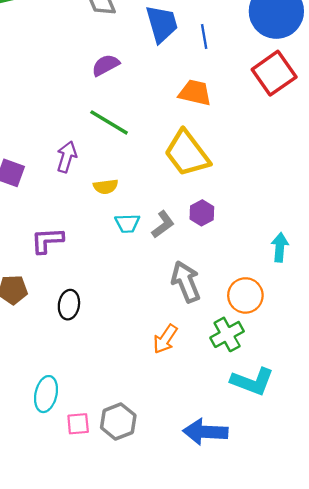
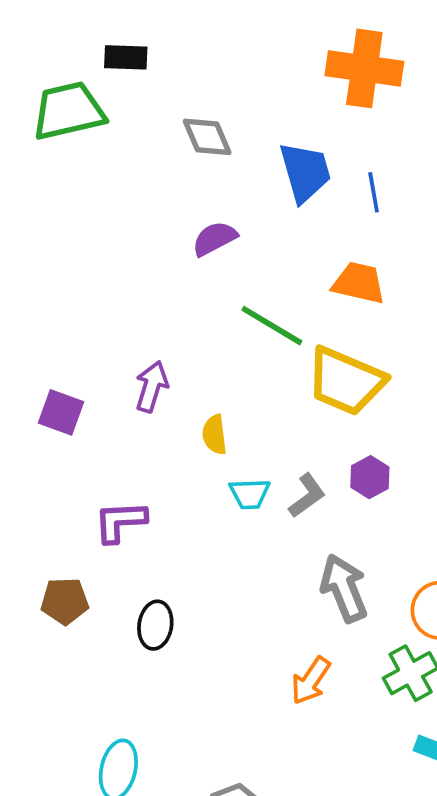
green line: (109, 122) -> (272, 326), moved
yellow trapezoid: (187, 153) -> (346, 381), turned -30
yellow semicircle: (106, 187) -> (215, 435), turned 90

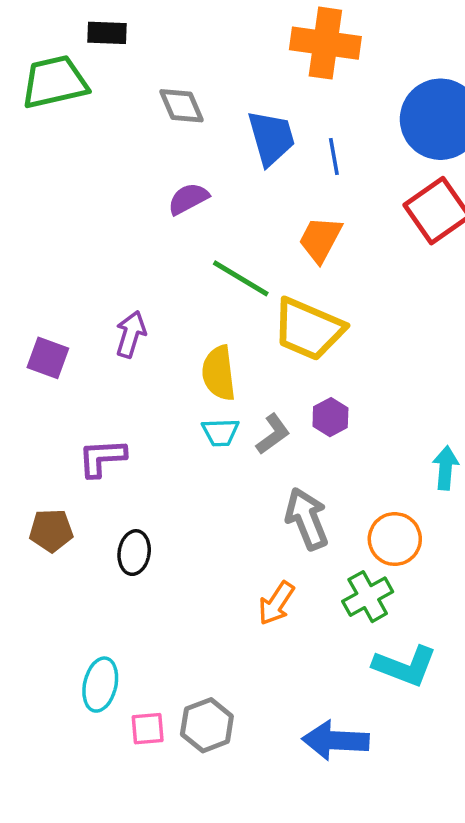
orange trapezoid: (359, 283) -> (320, 239), turned -75
yellow semicircle: (215, 435) -> (219, 373), moved, size x1.5

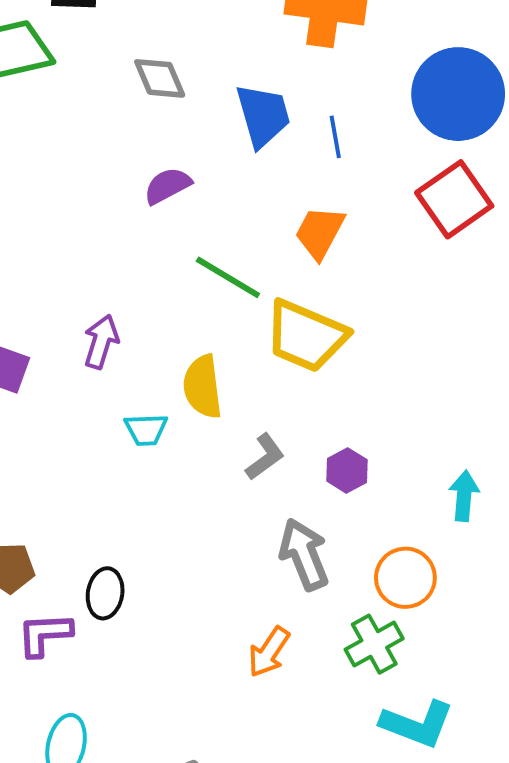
purple hexagon: (330, 417) -> (347, 470), moved
cyan trapezoid: (220, 432) -> (146, 430), moved
purple L-shape: (102, 458) -> (45, 634), moved

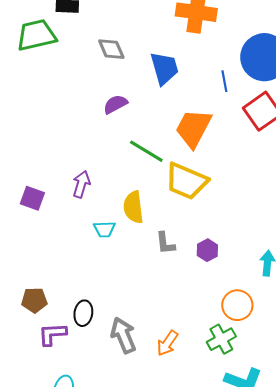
blue line: (335, 137) -> (224, 81), moved
orange trapezoid: (320, 232) -> (193, 128), size x1.4
gray L-shape: (265, 457) -> (165, 243), turned 120
gray arrow: (304, 554) -> (123, 335), moved

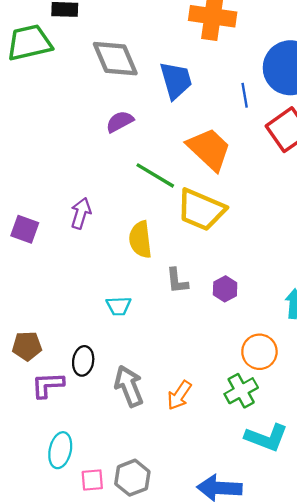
gray diamond: (111, 49) -> (115, 59), size x1.5
orange trapezoid: (193, 128) -> (209, 149), turned 105
cyan trapezoid: (104, 229) -> (119, 306), moved

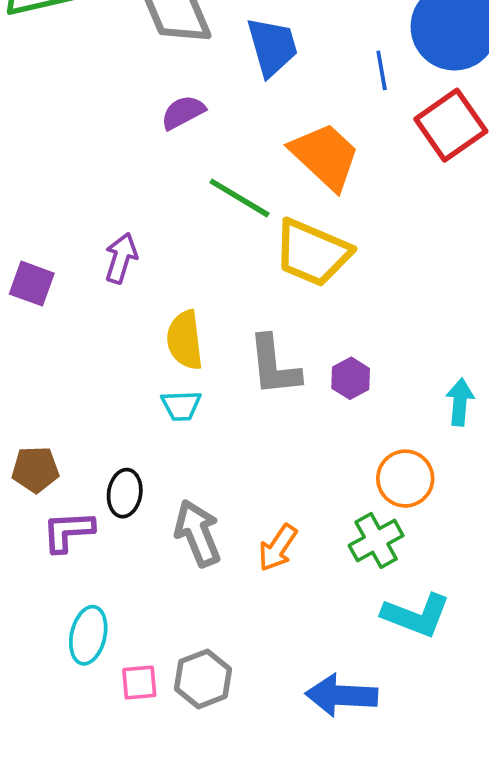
yellow semicircle: (140, 240) -> (185, 340), moved
gray L-shape: (177, 281) -> (274, 366), size x1.5

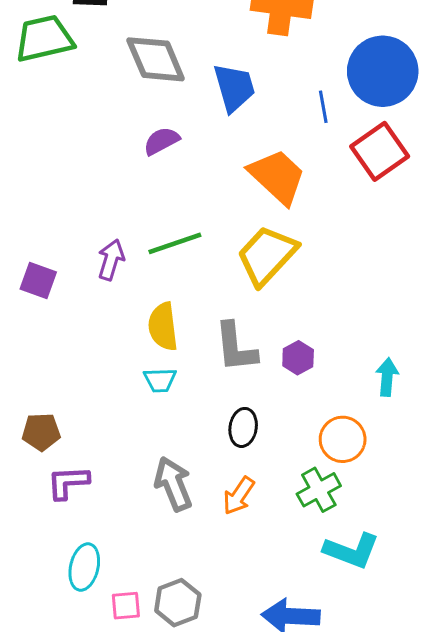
green line: (239, 198) -> (175, 243), moved, turned -50
yellow trapezoid: (312, 253) -> (267, 255), turned 110
black ellipse: (125, 493) -> (243, 427), moved

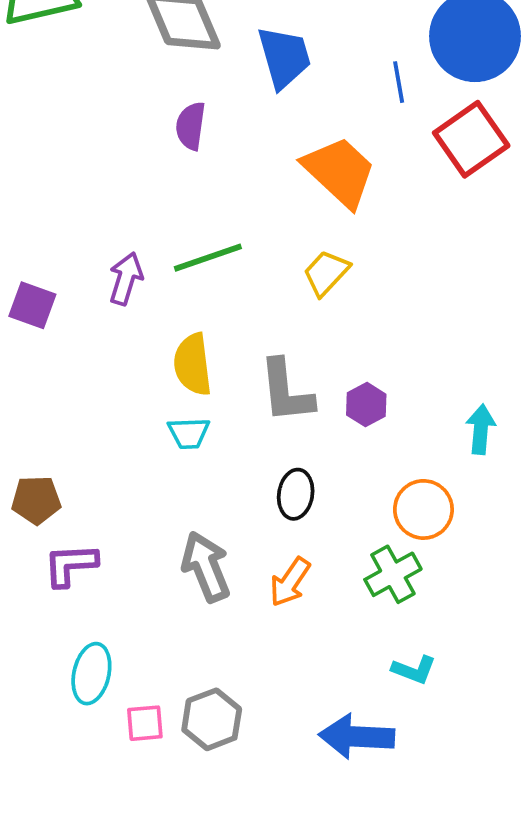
purple semicircle: (161, 141) -> (191, 126), turned -54
yellow trapezoid: (267, 255) -> (326, 273), size x0.6
cyan L-shape: (351, 551) -> (414, 670), moved, size x0.6

